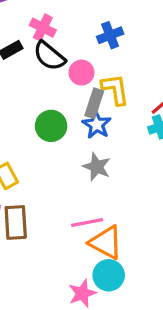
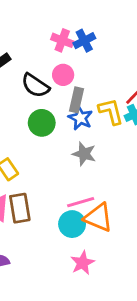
pink cross: (43, 28) -> (62, 40), moved
black semicircle: (49, 56) -> (35, 86), moved
yellow L-shape: (115, 89) -> (111, 111), moved
cyan circle: (109, 275) -> (72, 224), moved

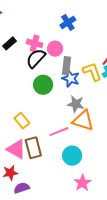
pink cross: (62, 40) -> (35, 43), moved
black semicircle: (35, 86) -> (36, 58), turned 105
pink line: (81, 202) -> (59, 132), moved
orange triangle: (98, 218) -> (83, 121), moved

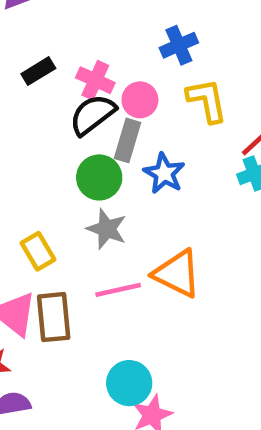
gray rectangle: (67, 66) -> (127, 140), moved
yellow L-shape: (92, 72) -> (207, 101), moved
gray star: (76, 104) -> (107, 229), moved
cyan circle: (72, 156) -> (129, 383), moved

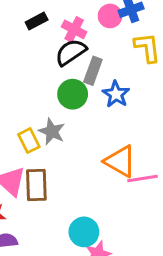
pink circle: (140, 100) -> (110, 16), moved
gray star: (107, 229) -> (52, 131), moved
pink line: (118, 290) -> (143, 178), moved

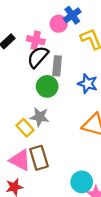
blue star: (116, 94) -> (88, 84), moved

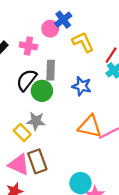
black semicircle: (38, 57) -> (27, 80), moved

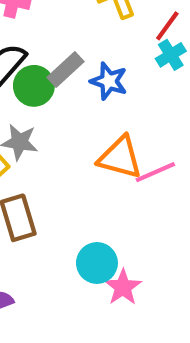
gray rectangle: (51, 70) -> (65, 69), moved, turned 42

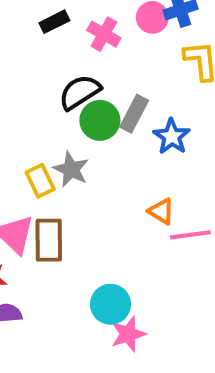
gray rectangle: (65, 69) -> (134, 114), turned -36
orange triangle: (120, 157) -> (161, 211), size x0.6

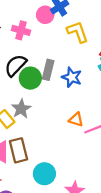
gray star: (71, 169) -> (21, 109), turned 30
cyan circle: (110, 304) -> (44, 174), moved

